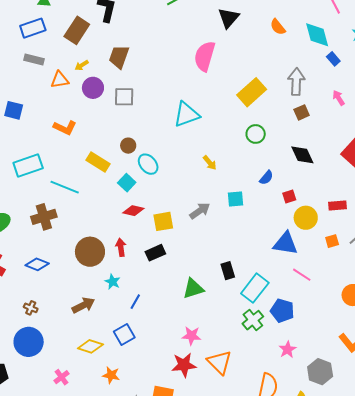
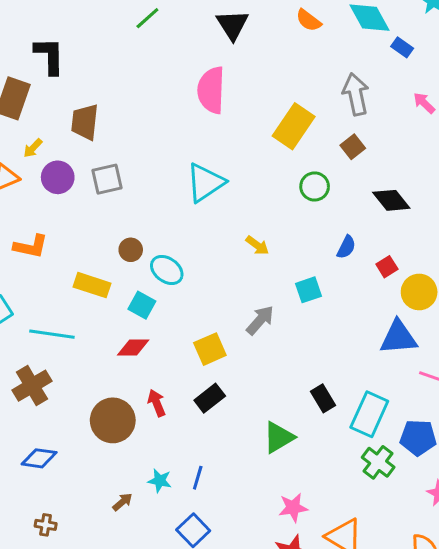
brown square: (302, 112) -> (353, 147), moved
red diamond: (133, 211) -> (133, 348), moved
cyan star: (113, 282) -> (160, 481), moved
brown arrow: (83, 305) -> (122, 502), size x0.6

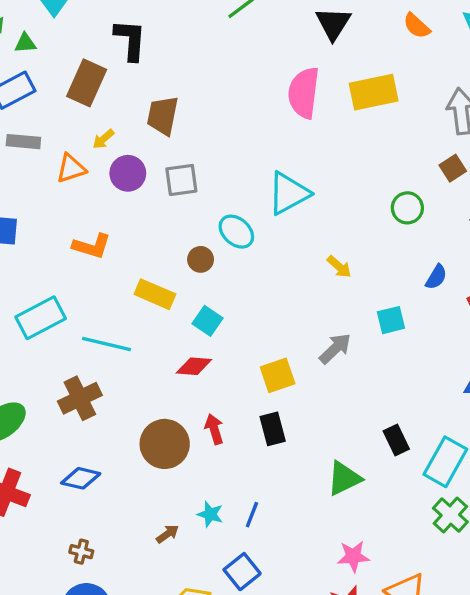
yellow rectangle: (294, 126) -> (374, 92), moved, turned 39
cyan ellipse: (167, 270) -> (236, 232), moved
black rectangle: (210, 398) -> (273, 429), turned -72

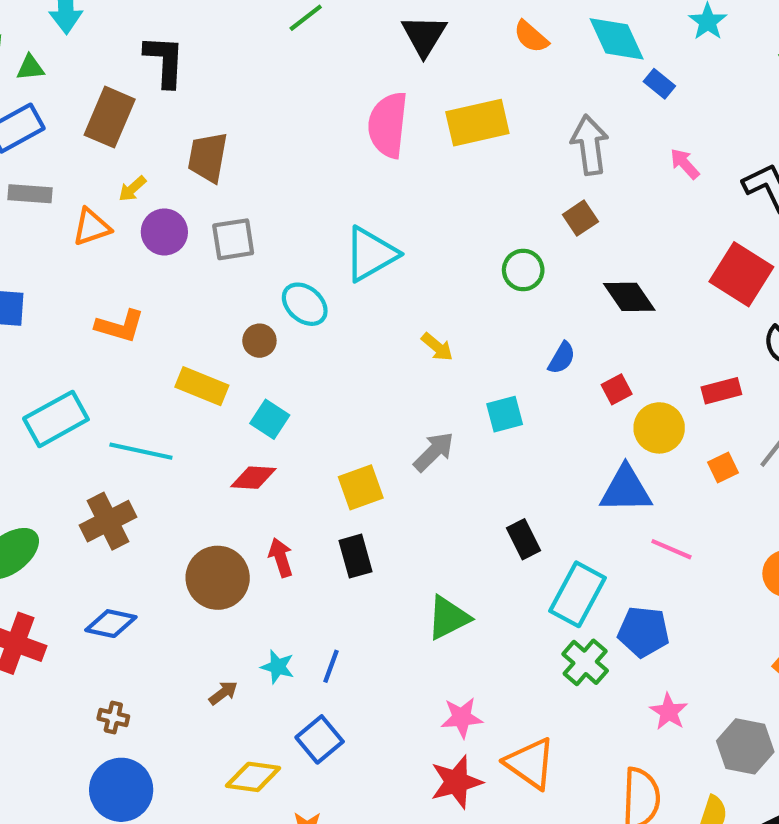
black rectangle: (396, 440) -> (524, 539), moved

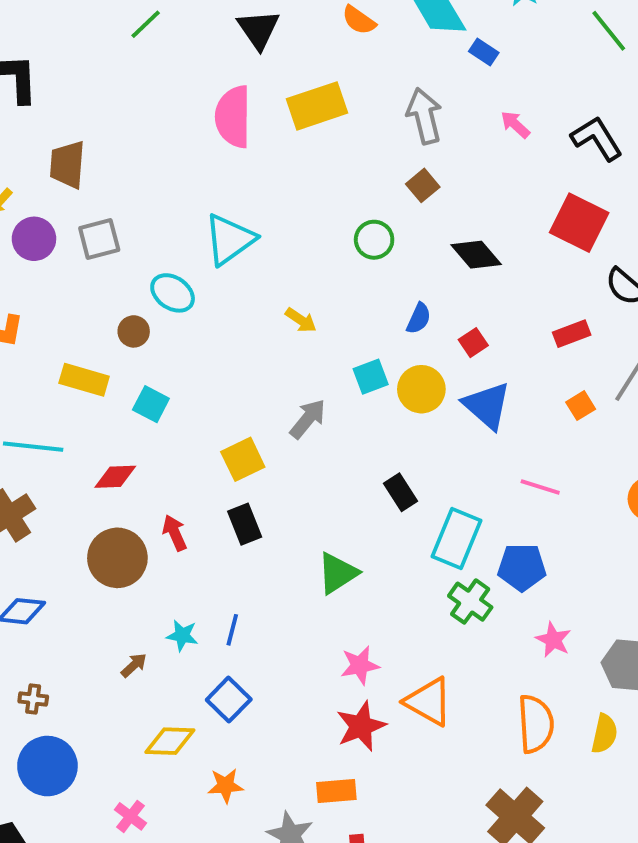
yellow circle: (659, 428) -> (421, 389), moved
red diamond: (253, 478) -> (115, 477), moved
blue triangle: (626, 489) -> (487, 406), moved, turned 48

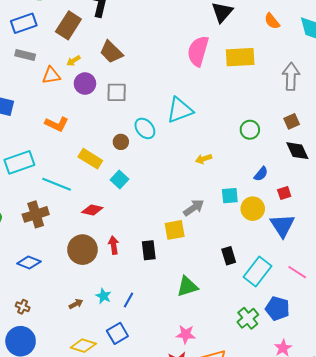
brown trapezoid: (67, 164) -> (111, 52), turned -65
brown square: (423, 185) -> (292, 121), moved
yellow arrow: (301, 320) -> (204, 159), turned 112
yellow square: (243, 459) -> (175, 230), moved
cyan rectangle: (456, 539) -> (257, 271), moved

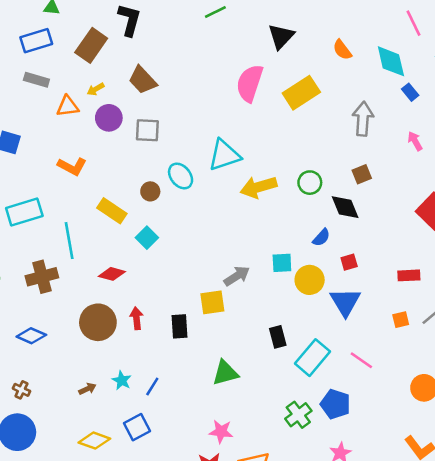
yellow rectangle: (240, 57) -> (301, 93), turned -32
black diamond: (297, 151) -> (345, 207), moved
yellow arrow: (204, 159) -> (258, 187), moved, size x1.8
cyan line: (57, 184) -> (69, 241), turned 56

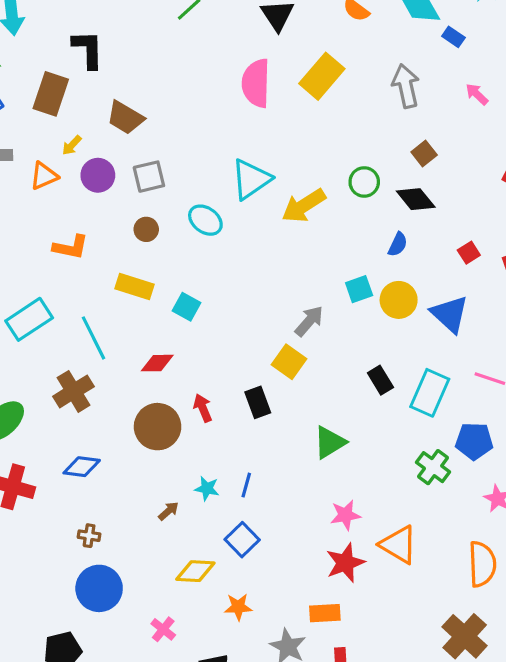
brown circle: (150, 191) -> (146, 229), moved
red square: (349, 262) -> (469, 253), moved
yellow square: (212, 302) -> (289, 362), turned -30

